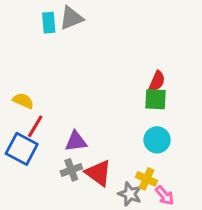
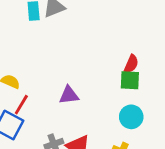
purple triangle: (76, 141) -> (69, 95), moved

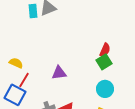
green square: (130, 80) -> (104, 62), turned -35

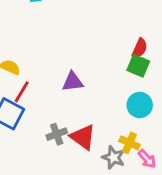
green square: (104, 62) -> (138, 66), turned -35

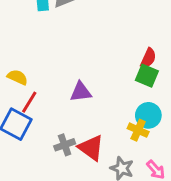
yellow cross: (129, 143) -> (138, 130), moved

